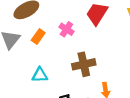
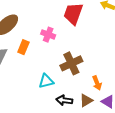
cyan triangle: (40, 75) -> (46, 81), moved

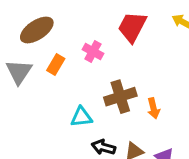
orange arrow: (97, 83) -> (154, 108), moved

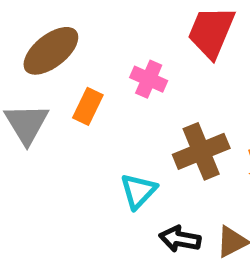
cyan triangle: (81, 117) -> (138, 191), turned -35

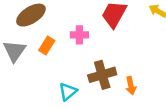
pink cross: (149, 79) -> (79, 35), turned -30

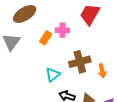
orange rectangle: (47, 45) -> (46, 38), moved

